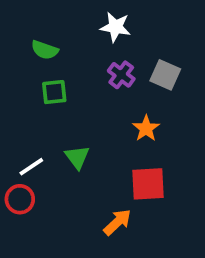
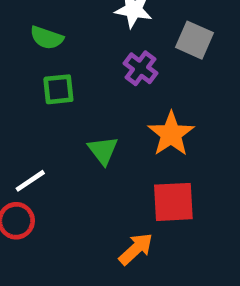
gray square: (165, 75) -> (195, 40), moved
orange star: (146, 128) -> (171, 134), size x1.4
green triangle: (77, 157) -> (103, 150), moved

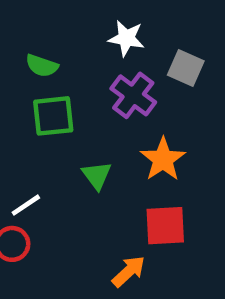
purple cross: (141, 68) -> (133, 95), size x1.4
green square: (58, 89) -> (53, 116), size x1.4

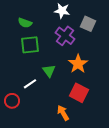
white line: (26, 205) -> (30, 84), moved
red square: (165, 226) -> (79, 93), turned 30
orange arrow: (129, 271) -> (63, 113), turned -77

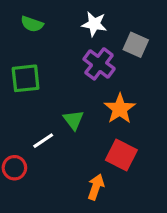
green semicircle: (25, 23) -> (32, 24), moved
green square: (30, 45) -> (26, 78), moved
orange arrow: (63, 113) -> (96, 187), turned 49

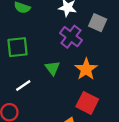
green triangle: (73, 120) -> (52, 68), moved
white line: (43, 141) -> (23, 85), moved

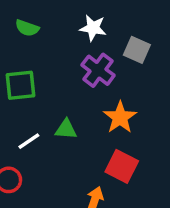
green triangle: (52, 68) -> (66, 129), moved, turned -49

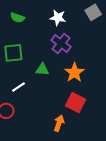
gray square: (137, 50) -> (93, 12), moved, turned 35
green triangle: (66, 129) -> (42, 69), moved

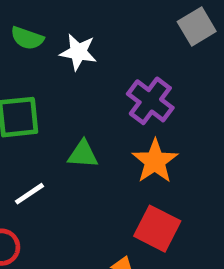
white star: (58, 18) -> (78, 52), moved
purple cross: (61, 44) -> (150, 101), moved

